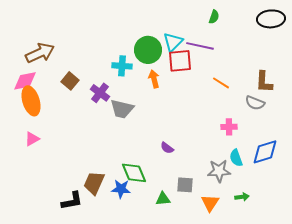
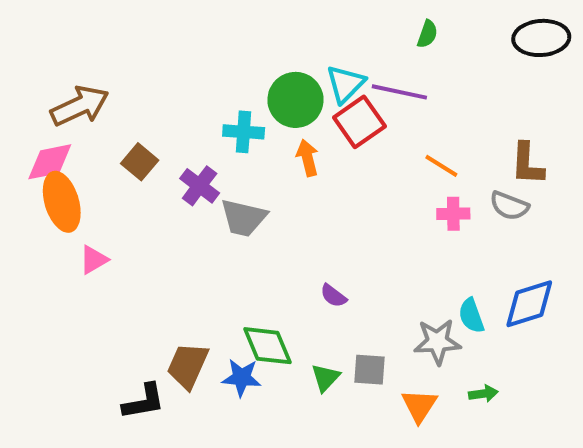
red square: (180, 61) -> (359, 122), turned -30
pink cross: (229, 127) -> (453, 214), moved
pink triangle: (32, 139) -> (94, 260), moved
green triangle: (163, 199) -> (325, 378), moved, turned -42

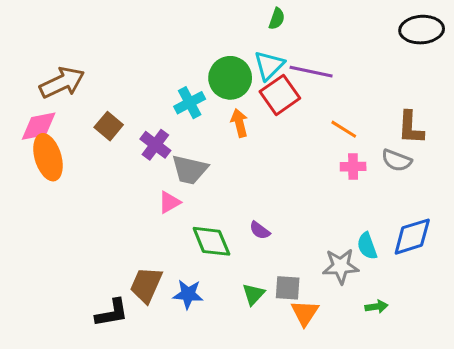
green semicircle: (427, 34) -> (277, 19), moved
cyan cross: (244, 132) -> (190, 103), turned -32
pink triangle: (94, 260) -> (169, 202), moved
green diamond: (268, 346) -> (211, 241), moved
orange triangle: (419, 406) -> (305, 313), moved

